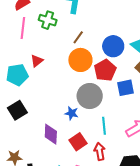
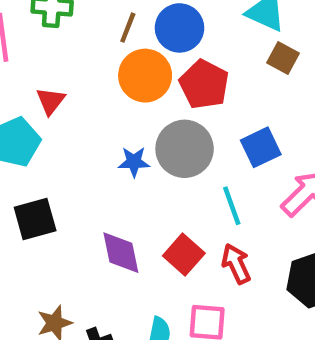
blue circle: (113, 46) -> (180, 28), moved
blue square: (126, 88) -> (261, 147), moved
black square: (17, 110) -> (35, 219), turned 30
blue star: (72, 113) -> (134, 162), moved

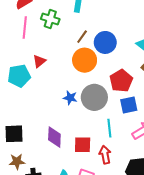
red pentagon: (204, 84) -> (121, 81), moved
black square: (35, 219) -> (14, 134), moved
red square: (184, 254) -> (83, 145), turned 36

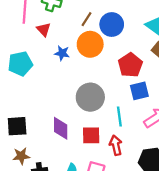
red triangle: (39, 61) -> (44, 30), moved, turned -32
gray circle: (94, 97) -> (90, 97), moved
blue star: (70, 98) -> (62, 53), moved

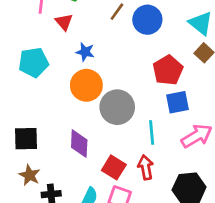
orange circle: (90, 44) -> (86, 85), moved
red square: (91, 135) -> (114, 167), moved, turned 30
brown star: (21, 156) -> (30, 175), turned 30

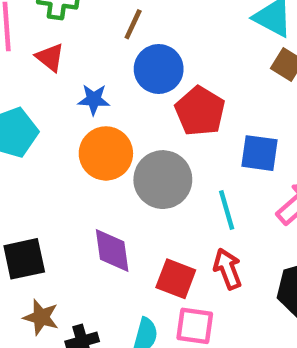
blue circle: (147, 20) -> (159, 69), moved
red pentagon: (168, 70) -> (200, 111), moved
blue square: (178, 102) -> (259, 153), turned 30

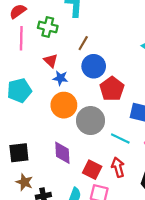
red triangle: (50, 57) -> (51, 61), moved
cyan line: (227, 210) -> (120, 138), turned -54

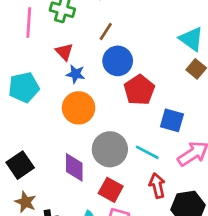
gray circle: (90, 121) -> (110, 149), moved
black square: (19, 153) -> (20, 165), turned -30
red arrow: (118, 167) -> (157, 186), moved

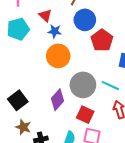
cyan pentagon: (24, 87) -> (18, 29), moved
purple diamond: (74, 167) -> (58, 100), turned 45

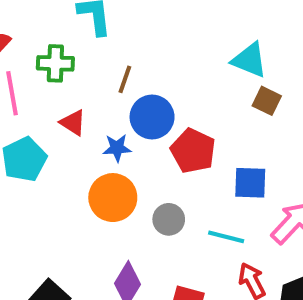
blue star: (55, 31) -> (117, 148), moved
gray circle: (83, 85) -> (169, 219), moved, size x0.6

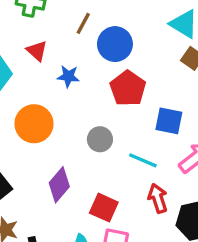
blue circle: (152, 117) -> (115, 44), moved
orange circle: (113, 198) -> (34, 124), moved

